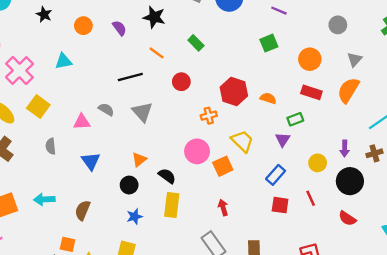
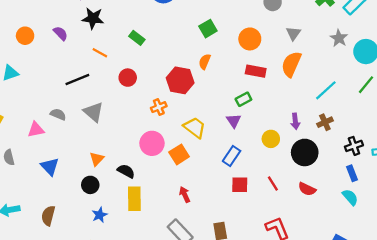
orange semicircle: (268, 98) -> (205, 62), moved, turned -77
red line: (311, 198) -> (273, 183), moved

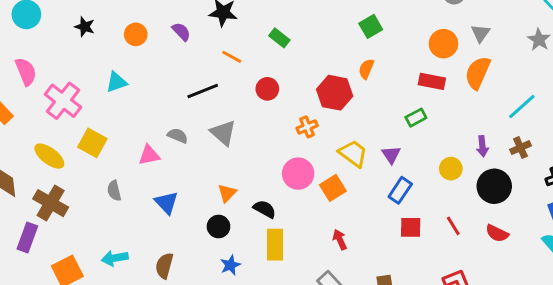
orange circle: (250, 39) -> (443, 44), moved
purple triangle: (234, 121) -> (391, 155), moved

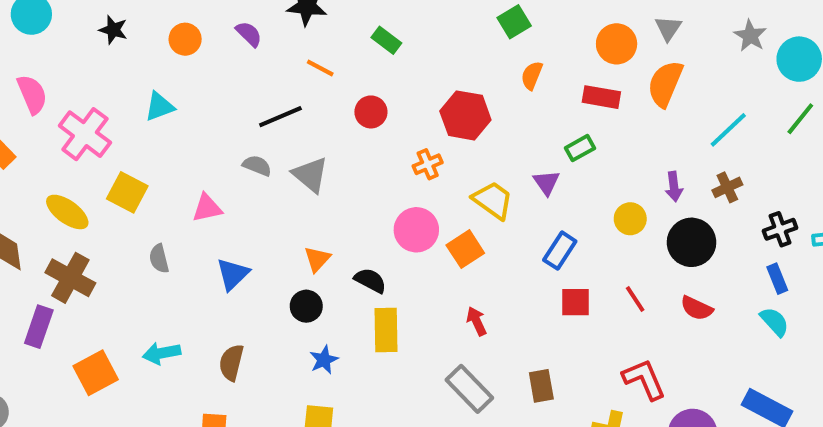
orange semicircle: (366, 69) -> (532, 75), moved
gray semicircle: (178, 136) -> (257, 166), moved
purple triangle: (391, 155) -> (547, 183), moved
blue triangle: (167, 203) -> (233, 274), turned 30

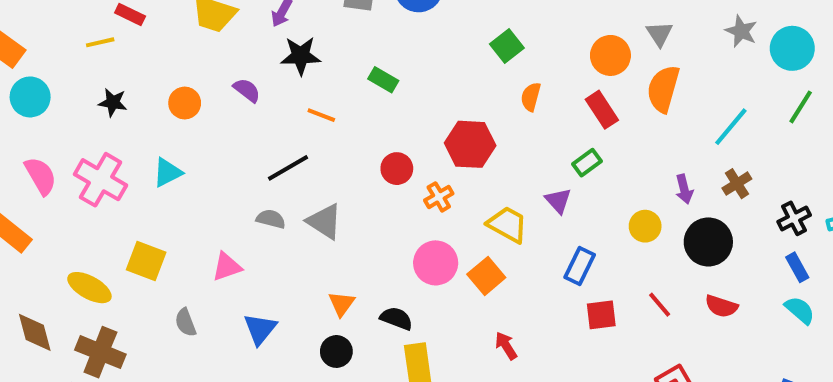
red rectangle: (601, 97) -> (602, 110), turned 54
red circle: (371, 112) -> (397, 169), moved
pink cross: (85, 134) -> (101, 180), moved

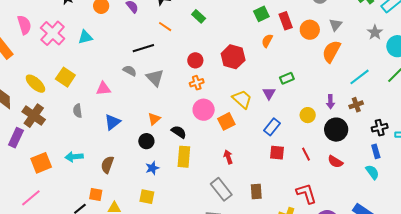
red rectangle: (602, 110) -> (286, 21), moved
orange cross: (439, 197) -> (197, 83), moved

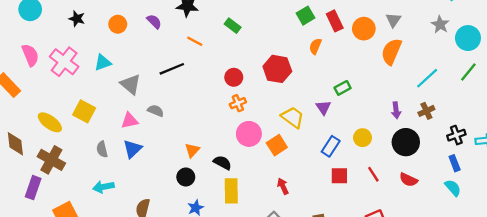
gray semicircle: (130, 71) -> (156, 111), moved
gray triangle: (155, 78) -> (130, 84), moved
yellow circle: (308, 115) -> (363, 138), moved
blue triangle: (112, 122) -> (132, 149), moved
cyan arrow: (74, 157) -> (103, 187), moved

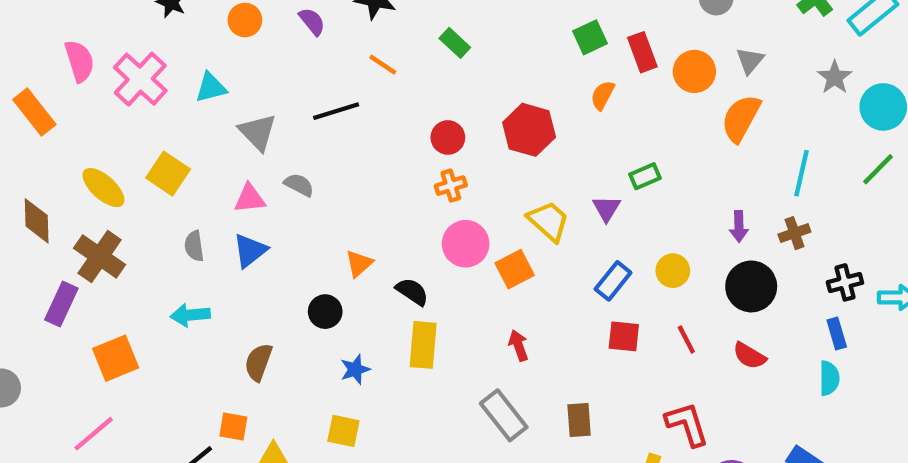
cyan line: (427, 78) -> (802, 173), turned -40
black circle: (186, 177) -> (325, 312), moved
cyan semicircle: (453, 188) -> (829, 378), turned 36

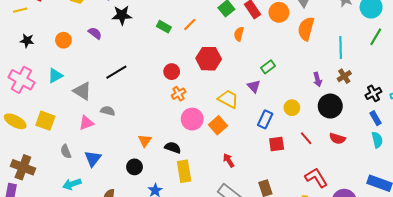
orange line: (383, 65) -> (190, 24), moved, turned -64
yellow ellipse: (103, 188) -> (15, 121), moved
blue triangle: (250, 251) -> (93, 159), moved

